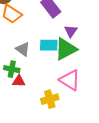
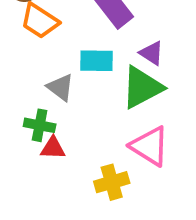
purple triangle: (71, 31) -> (152, 53), turned -32
cyan rectangle: (49, 45) -> (97, 61), moved

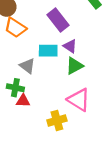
purple triangle: (152, 53) -> (70, 46), moved
green triangle: (142, 87) -> (74, 66), size x0.7

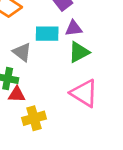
purple triangle: (70, 46) -> (74, 28), turned -40
yellow cross: (57, 120) -> (34, 118), moved

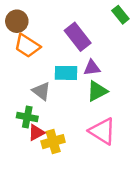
red triangle: (17, 94) -> (36, 133), turned -30
yellow cross: (34, 118) -> (53, 142), moved

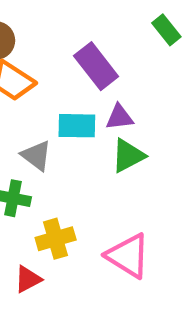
pink triangle: (102, 131) -> (128, 256), moved
red triangle: (36, 133) -> (28, 279), moved

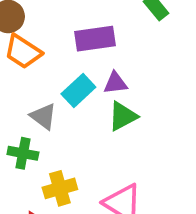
purple rectangle: (96, 66) -> (95, 39), turned -60
cyan rectangle: (77, 126) -> (78, 90), turned -44

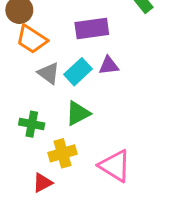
gray triangle: (43, 116) -> (49, 73), moved
green triangle: (123, 116) -> (78, 113), moved

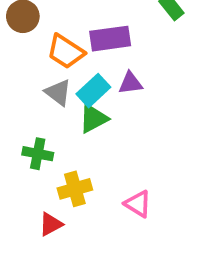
orange trapezoid: (32, 39) -> (66, 52), moved
green triangle: (78, 113) -> (93, 118), moved
pink triangle: (115, 166) -> (138, 204), size x0.7

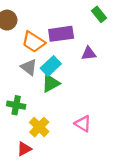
purple triangle: (131, 83) -> (89, 53), moved
yellow cross: (75, 189) -> (39, 127), turned -30
pink triangle: (138, 204) -> (83, 124), moved

